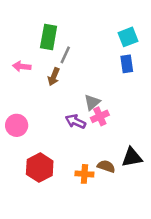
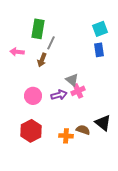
gray triangle: (92, 102) -> (72, 80), turned -40
purple arrow: (76, 121) -> (59, 95), turned 140
pink circle: (17, 125) -> (33, 96), moved
black triangle: (132, 157) -> (103, 123), turned 48

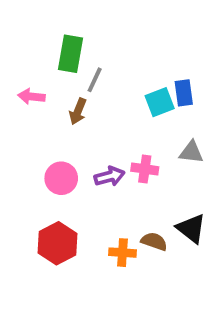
cyan square: (100, 29) -> (160, 102), moved
gray triangle: (72, 80) -> (191, 152), moved, turned -32
pink cross: (78, 91) -> (145, 169), turned 32

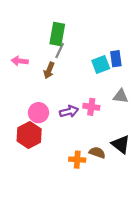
green rectangle: (70, 54) -> (57, 34), moved
red hexagon: (57, 243) -> (29, 135), moved

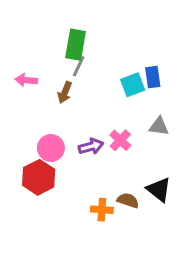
pink cross: (91, 107) -> (120, 140), turned 35

